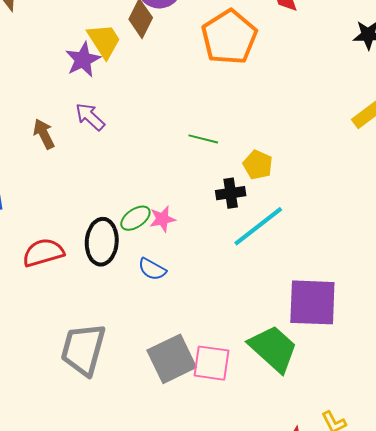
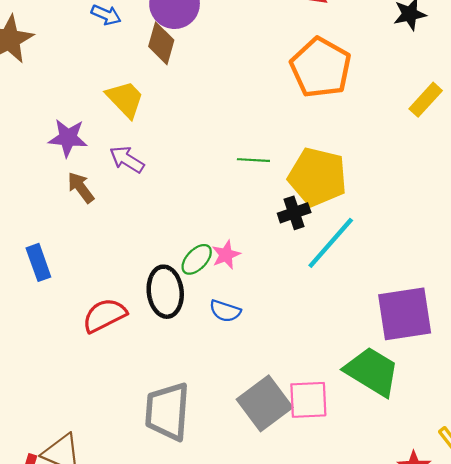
orange pentagon: (229, 37) -> (321, 68), moved
yellow trapezoid: (104, 41) -> (125, 99), moved
purple star: (83, 60) -> (68, 138), moved, turned -30
yellow pentagon: (258, 165) -> (318, 177), size x1.8

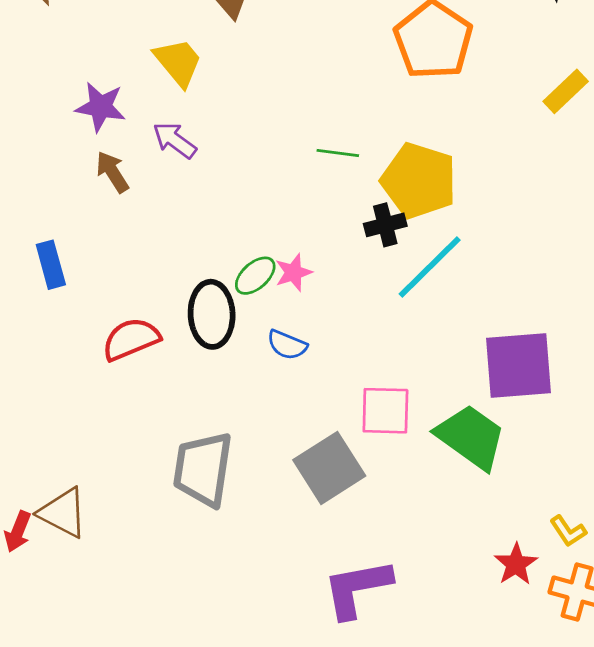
pink square: (308, 400) -> (385, 411), moved

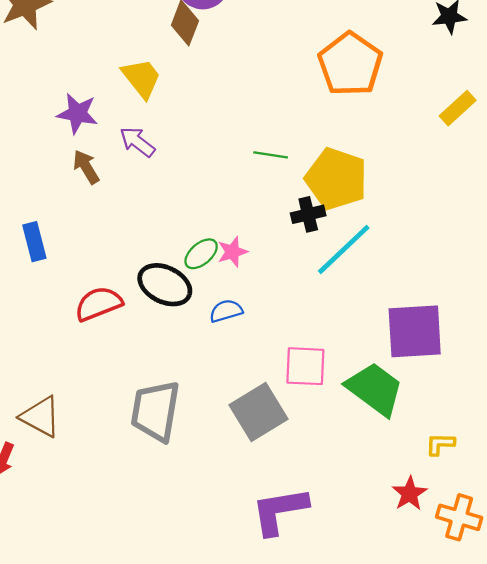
black ellipse: (212, 314) -> (165, 285), turned -63
blue semicircle: (287, 345) -> (226, 311), turned 140
brown triangle: (63, 513) -> (41, 417), moved
yellow L-shape: (568, 531) -> (440, 444), moved, turned 124

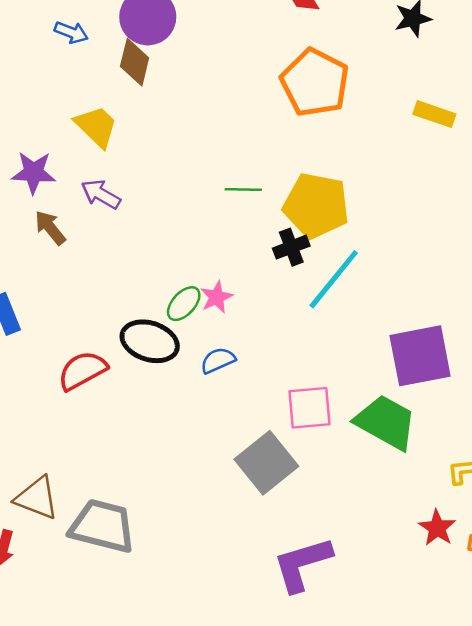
yellow rectangle: (458, 108) -> (434, 114), turned 69
gray trapezoid: (155, 411) -> (102, 526), moved, turned 102

